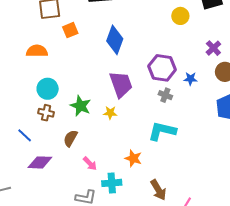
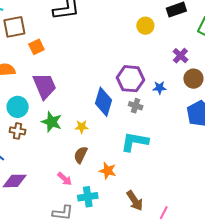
blue diamond: (115, 40) -> (104, 102), moved
purple trapezoid: (121, 84) -> (45, 86), moved
brown semicircle: (70, 138) -> (81, 155), moved

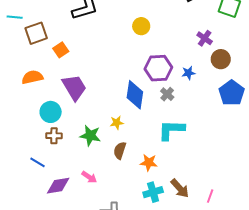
yellow circle: (145, 26) -> (141, 26), moved
gray cross: (136, 106) -> (167, 94), turned 32
green star: (52, 122) -> (90, 136), moved
pink arrow: (65, 179) -> (89, 177), moved
cyan cross: (88, 197) -> (153, 192), moved

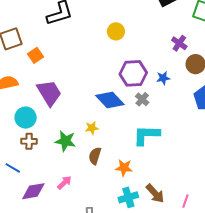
blue diamond: (135, 95) -> (110, 100), turned -52
pink arrow: (89, 177) -> (64, 183), turned -77

